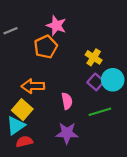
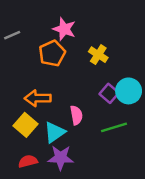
yellow cross: (94, 57) -> (98, 55), moved
cyan triangle: (16, 126) -> (55, 132), moved
purple star: (67, 133) -> (61, 158), moved

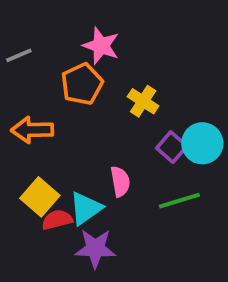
yellow cross: (98, 55) -> (143, 101), moved
orange arrow: (38, 98) -> (32, 130), moved
red semicircle: (28, 161) -> (57, 220), moved

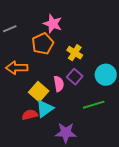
purple square: (172, 147) -> (75, 77), moved
pink semicircle: (120, 181) -> (59, 84), moved
yellow square: (40, 197) -> (39, 92), moved
purple star: (95, 248) -> (66, 133), moved

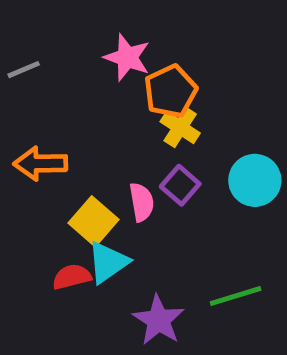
orange pentagon: (43, 44) -> (171, 91), moved
green line: (94, 105) -> (236, 296), moved
purple star: (66, 133) -> (158, 320), turned 30

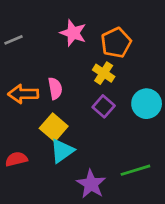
orange pentagon: (171, 91) -> (116, 43), moved
pink semicircle: (142, 202) -> (55, 88), moved
red semicircle: (72, 277) -> (16, 159), moved

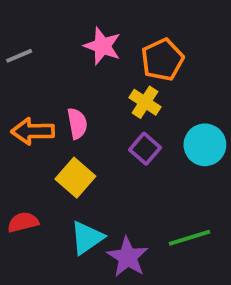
cyan triangle: (62, 151) -> (87, 238), moved

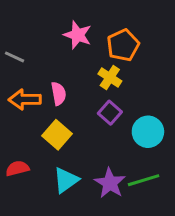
gray line: (19, 56) -> (14, 57), moved, turned 48
cyan circle: (205, 145) -> (148, 132), moved
purple star: (128, 257) -> (110, 183), moved

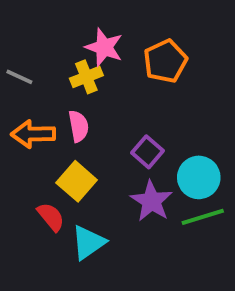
yellow cross: (110, 77) -> (86, 77), moved, turned 35
red semicircle: (17, 168) -> (51, 217), moved, turned 65
green line: (144, 180) -> (203, 217), moved
purple star: (110, 183) -> (151, 201), moved

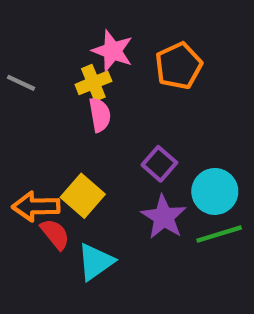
pink semicircle: (79, 126) -> (100, 115), moved
orange arrow: (33, 134) -> (36, 206), moved

